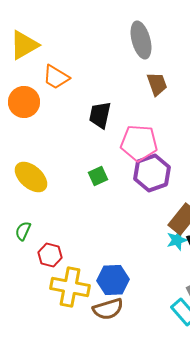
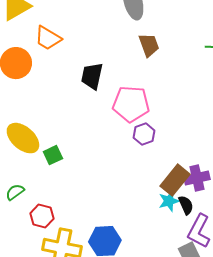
purple hexagon: (152, 173) -> (144, 134), size x0.6
green square: (98, 176) -> (53, 155), moved
green semicircle: (23, 231) -> (15, 192), turned 30

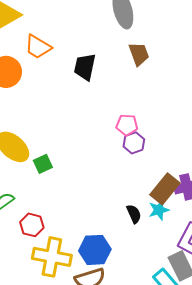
black trapezoid: (92, 76) -> (85, 67), moved
pink pentagon: (131, 104) -> (127, 125), moved, size x0.6
black semicircle: (186, 205) -> (134, 214), moved

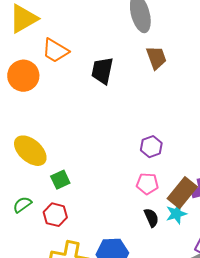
pink pentagon: (127, 125) -> (147, 184), moved
green square: (43, 164) -> (60, 180), moved
red hexagon: (32, 225) -> (55, 215), moved

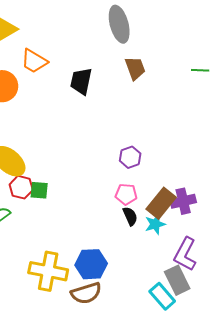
green square: (60, 180) -> (39, 190), turned 30
red hexagon: (55, 215) -> (21, 187), moved
black semicircle: (151, 218) -> (130, 216), moved

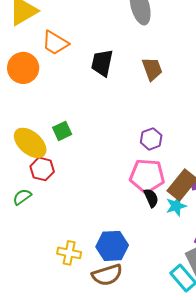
brown trapezoid: (135, 68) -> (152, 69), moved
green square: (39, 190) -> (62, 131), moved, turned -30
pink pentagon: (126, 194) -> (147, 176), size x1.6
yellow cross: (48, 271) -> (69, 253), size x0.6

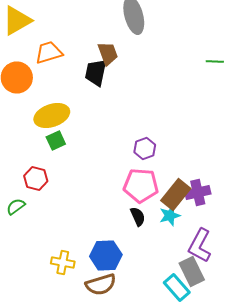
orange trapezoid: (55, 43) -> (49, 52), turned 132
brown trapezoid: (152, 69) -> (108, 54), moved
yellow ellipse: (30, 143) -> (52, 116), moved, turned -60
black semicircle: (151, 198) -> (138, 216), moved

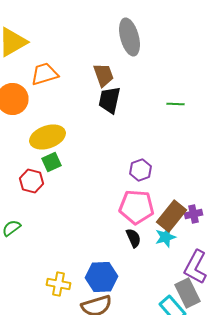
green line: (215, 62) -> (176, 104), moved
black trapezoid: (96, 72) -> (110, 100), moved
red hexagon: (36, 178) -> (32, 181), moved
purple cross: (198, 192) -> (194, 214), size x0.7

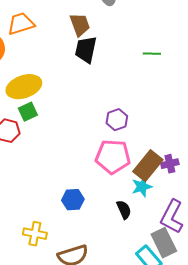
black semicircle: (134, 238) -> (124, 210), moved
blue hexagon: (102, 277) -> (73, 200), moved, size x0.7

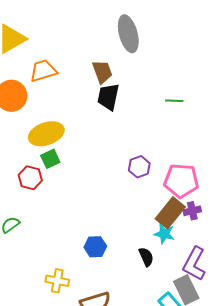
pink pentagon: (113, 157) -> (181, 181), moved
cyan star: (142, 187) -> (164, 234), turned 30

